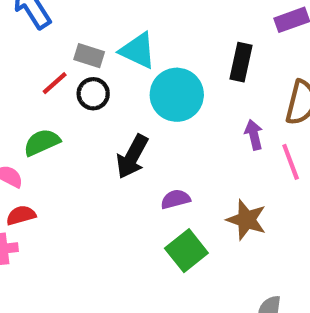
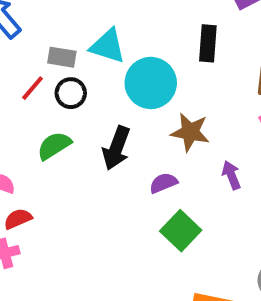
purple arrow: (254, 135) -> (231, 175), moved
green semicircle: (42, 142) -> (54, 146), moved
brown star: (246, 220) -> (190, 132), moved

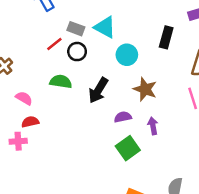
cyan circle: (151, 83) -> (127, 55), size x0.7
green semicircle: (54, 146) -> (61, 82), turned 30
purple arrow: (231, 175) -> (153, 126), moved

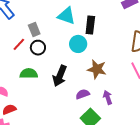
cyan triangle: (105, 27) -> (66, 16), moved
gray rectangle: (76, 29) -> (34, 29), turned 56
black rectangle: (166, 37) -> (90, 25), moved

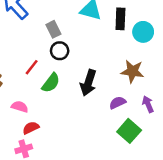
red line: (19, 44) -> (32, 67), moved
cyan circle: (78, 44) -> (143, 32), moved
green semicircle: (29, 74) -> (51, 83), turned 132

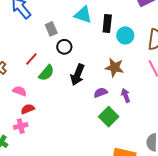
black circle: (60, 51) -> (64, 47), moved

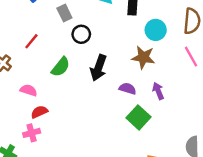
cyan circle: (125, 35) -> (156, 30), moved
red line: (31, 59) -> (31, 41), moved
purple semicircle: (101, 93) -> (128, 89), turned 40

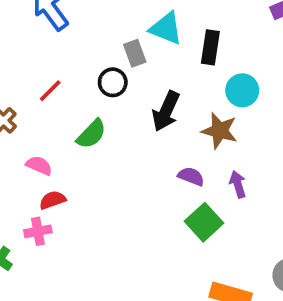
gray rectangle: (64, 13) -> (135, 53), moved
black circle: (81, 34) -> (113, 82), moved
black arrow: (99, 68) -> (166, 111), moved

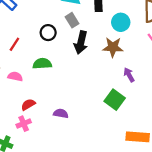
gray rectangle: (135, 53) -> (72, 20), moved
green semicircle: (91, 134) -> (42, 64), turned -126
pink semicircle: (39, 165) -> (15, 76), moved
purple semicircle: (191, 176) -> (61, 113), moved

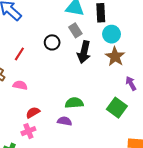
cyan circle: (121, 22) -> (112, 34), moved
brown star: (113, 47) -> (115, 57), turned 30
green semicircle: (42, 64) -> (74, 103), moved

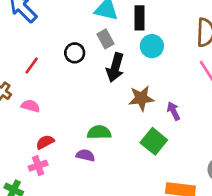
brown star: (115, 57) -> (141, 98), moved, turned 30

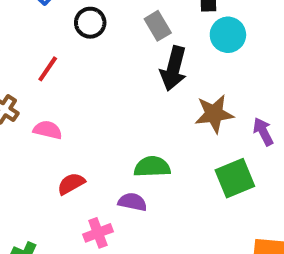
black circle: (75, 53) -> (90, 23), moved
green square: (154, 141) -> (235, 178), turned 30
pink cross: (38, 166) -> (98, 233), moved

